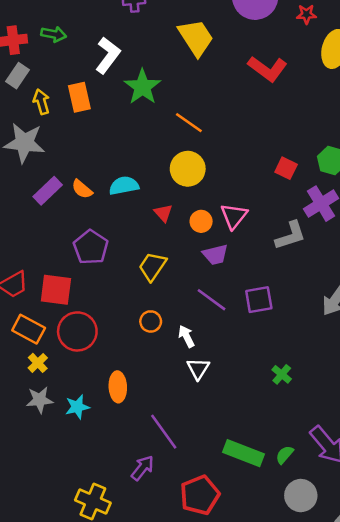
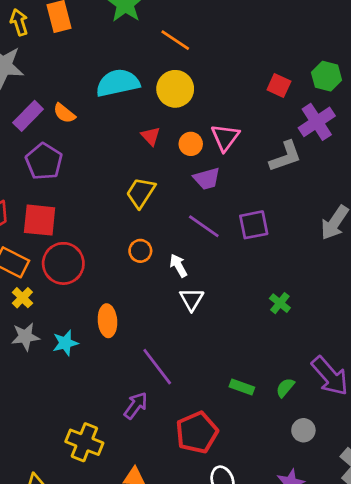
cyan semicircle: (124, 186) -> (118, 83), moved, size x1.4
purple pentagon: (91, 247) -> (44, 161), moved
green rectangle: (244, 453) -> (242, 387), size x0.6
gray circle: (301, 496) -> (303, 430), size x0.7

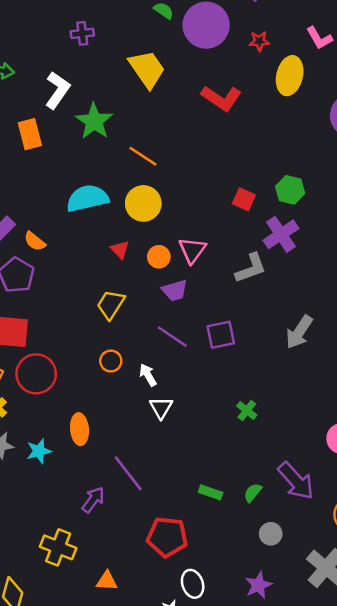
orange semicircle: (64, 113) -> (35, 241), moved
purple arrow: (136, 405) -> (93, 500), moved
red pentagon: (197, 433) -> (167, 537), turned 30

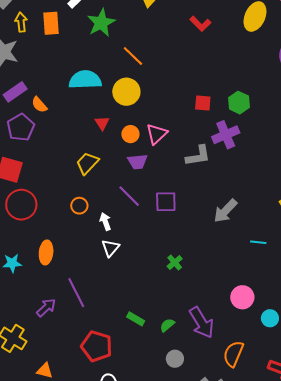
red L-shape: (221, 98) -> (200, 24), size x0.7
red square: (244, 199) -> (203, 103), turned -30

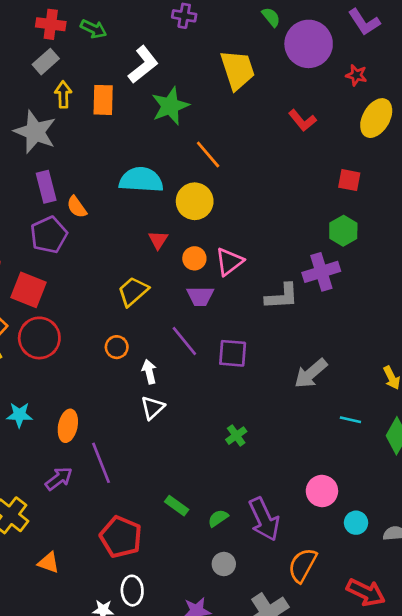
purple rectangle: (15, 92) -> (46, 187), turned -75
red square: (203, 103) -> (349, 180), moved
orange ellipse: (46, 252) -> (68, 426), moved

